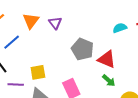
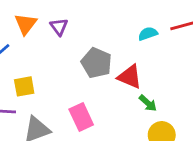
yellow square: (38, 72) -> (24, 86), moved
green arrow: (109, 80) -> (148, 103), moved

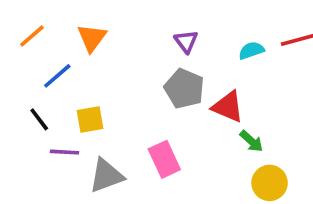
purple triangle: (59, 27) -> (186, 41), moved

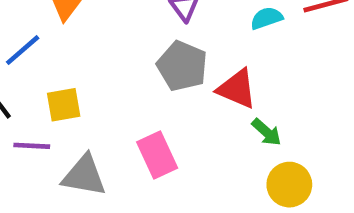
gray triangle: (106, 176) -> (84, 175), turned 30

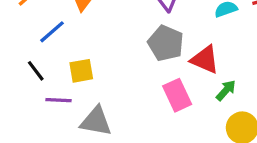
green arrow: (267, 132) -> (226, 90), turned -90
pink rectangle: (157, 155) -> (177, 95), moved

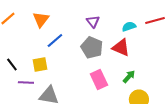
blue line: (52, 32) -> (55, 40), moved
red triangle: (205, 59) -> (121, 48), moved

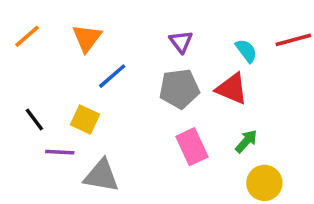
cyan semicircle: (129, 26) -> (246, 51), turned 72
gray pentagon: (92, 48) -> (179, 89), turned -30
yellow square: (40, 64) -> (85, 120), turned 35

